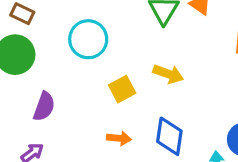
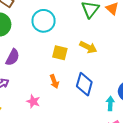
yellow square: (122, 89) -> (60, 53), turned 35
orange arrow: (119, 138) -> (54, 81), turned 56

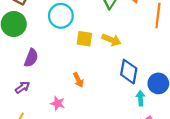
yellow square: (60, 53) -> (84, 39), moved
blue diamond: (84, 84) -> (129, 72), moved

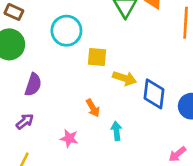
yellow arrow: (111, 40) -> (124, 78), moved
cyan arrow: (141, 98) -> (116, 131), moved

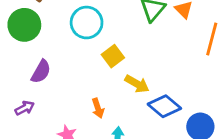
yellow square: (97, 57) -> (113, 56), turned 36
blue diamond: (154, 94) -> (164, 106), turned -68

